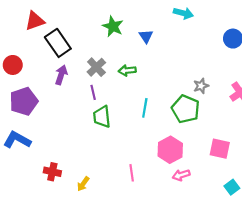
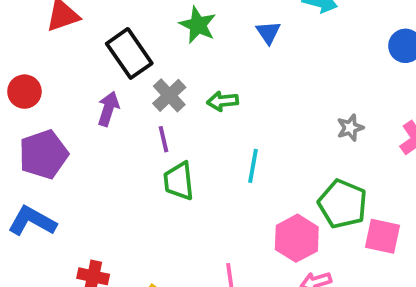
blue triangle: (146, 36) -> (268, 33), moved
black rectangle: (58, 43) -> (129, 53), moved
green pentagon: (186, 109) -> (343, 204), moved

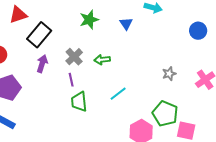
green star: (198, 25) -> (89, 20), turned 30
black rectangle: (129, 53) -> (39, 35), moved, turned 75
cyan line: (253, 166) -> (118, 94), turned 42

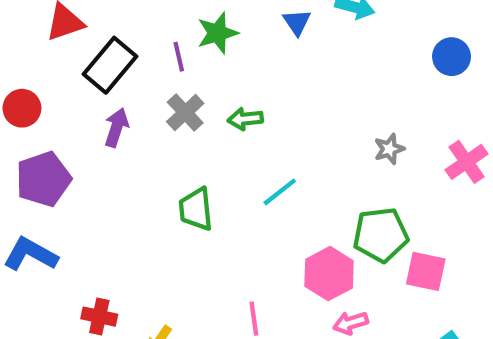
blue triangle: (126, 24) -> (297, 22), moved
purple line: (71, 80) -> (179, 57), moved
green pentagon: (165, 114) -> (381, 235), turned -30

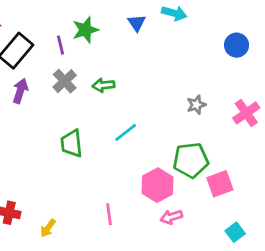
pink square: (426, 271) -> (220, 184), turned -32

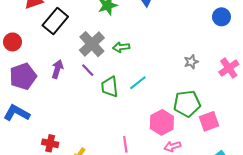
purple line: (60, 45) -> (88, 70), moved, turned -32
gray cross: (65, 81) -> (92, 44), size x1.4
purple arrow: (20, 91) -> (57, 69), moved
green trapezoid: (72, 144) -> (110, 87), moved

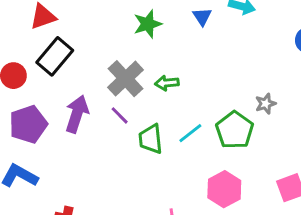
black rectangle: (55, 21) -> (55, 56), moved
purple arrow: (57, 69) -> (77, 114), size x1.4
green pentagon: (187, 104) -> (235, 130), moved, turned -30

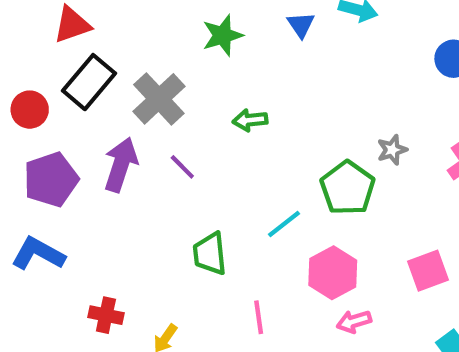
gray cross: (125, 79) -> (159, 99), moved
cyan line: (190, 133) -> (284, 224), moved
green trapezoid: (151, 139) -> (210, 254), moved

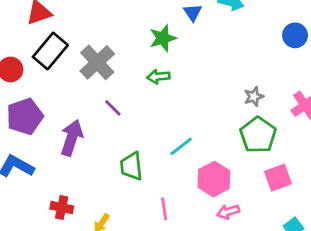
green star: (223, 35) -> (163, 38), moved
purple arrow: (121, 165) -> (72, 138), moved
green pentagon: (348, 188) -> (258, 135), moved

